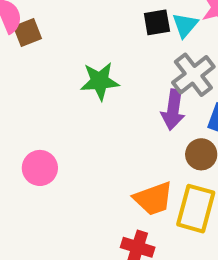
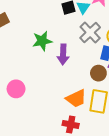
purple arrow: (173, 110) -> (63, 54), moved

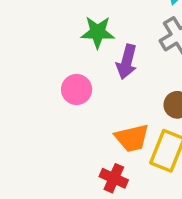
pink circle: (16, 89) -> (77, 89), moved

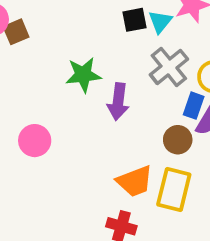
pink circle: (77, 89) -> (35, 141), moved

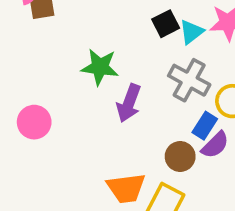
black square: (134, 20) -> (166, 24), turned -30
gray cross: (169, 67) -> (189, 80), turned -36

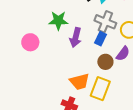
pink circle: (34, 122) -> (30, 42), moved
blue rectangle: (205, 126) -> (101, 39), moved

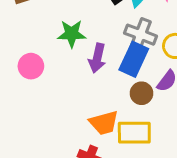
blue rectangle: (101, 39) -> (134, 59), size x1.6
yellow rectangle: (100, 89) -> (134, 133), turned 70

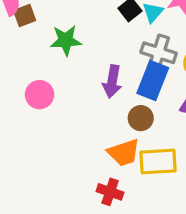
green star: (72, 34) -> (66, 40), moved
brown circle: (142, 93) -> (141, 118), moved

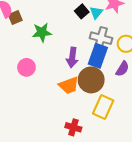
brown circle: (141, 118) -> (91, 80), size x1.6
orange trapezoid: (124, 153) -> (69, 85), moved
yellow rectangle: (158, 161) -> (103, 107), turned -60

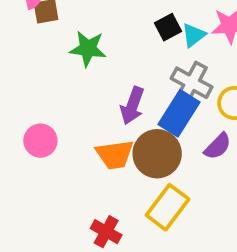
pink circle: (26, 67) -> (40, 141), moved

